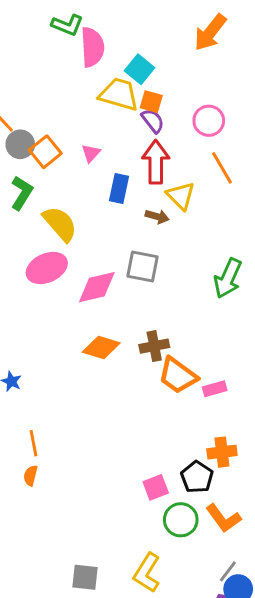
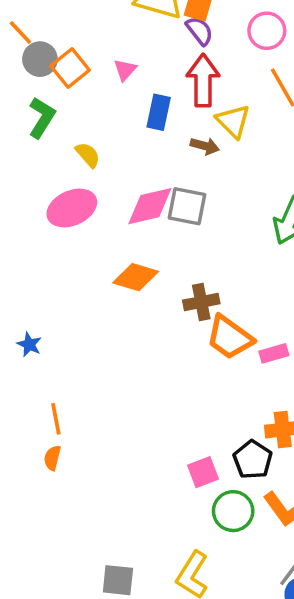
yellow semicircle: (60, 224) -> (88, 155), size x0.6
pink diamond: (97, 287) -> (150, 206), moved
orange diamond: (101, 348) -> (136, 277), moved

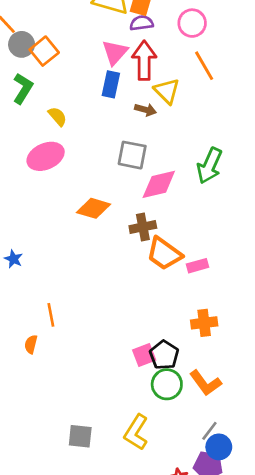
purple semicircle: (199, 31) -> (141, 23), turned -60
pink triangle: (125, 70) -> (115, 52), moved, size x1.5
pink diamond: (150, 206) -> (159, 184), moved
orange line: (56, 419) -> (51, 315), moved
black pentagon: (253, 460) -> (164, 355), moved

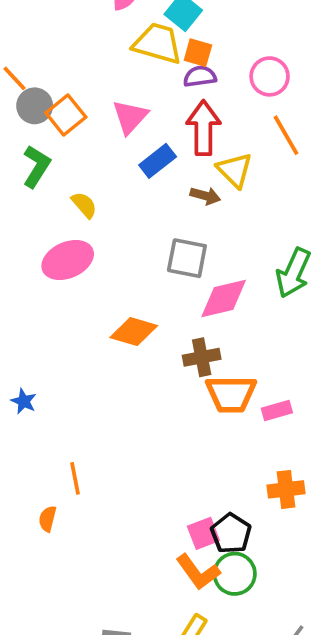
pink triangle: (115, 52) -> (130, 117), moved
blue rectangle: (111, 84) -> (158, 161), turned 40
orange trapezoid: (164, 254) -> (231, 394), turned -36
orange L-shape: (205, 383) -> (198, 572), moved

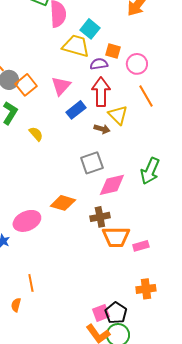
orange square: (198, 53) -> (113, 51), moved
gray square: (187, 258) -> (92, 163), turned -30
pink ellipse: (68, 260) -> (27, 221), moved

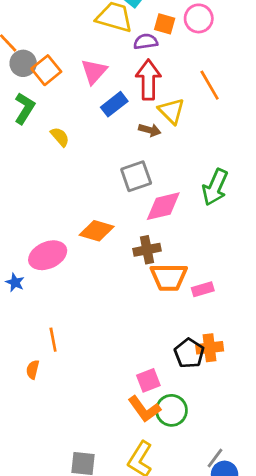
pink circle: (137, 64) -> (199, 18), moved
black pentagon: (116, 313) -> (189, 353), moved

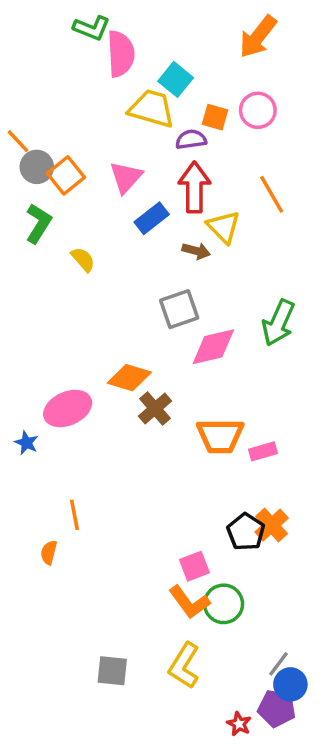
brown cross: (147, 250) -> (155, 409), moved, turned -30
orange cross: (210, 348) -> (272, 525), turned -35

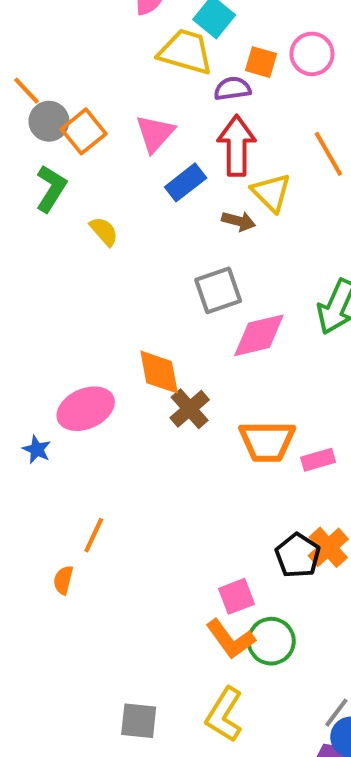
orange diamond: (129, 378) -> (159, 372), turned 63
orange line: (74, 515) -> (94, 535), turned 36

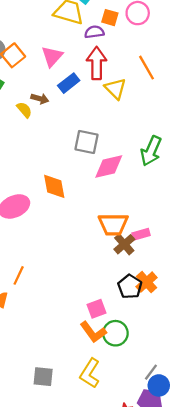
brown arrow: (239, 221) -> (40, 99), moved
gray square: (218, 290) -> (87, 142), turned 30
brown cross: (190, 409) -> (124, 244), moved

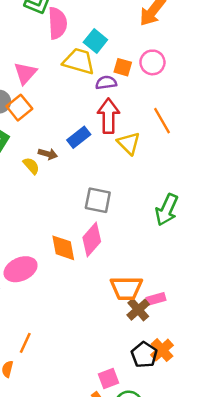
pink triangle: (52, 56) -> (25, 73), moved
pink diamond: (109, 166) -> (92, 239), moved, turned -36

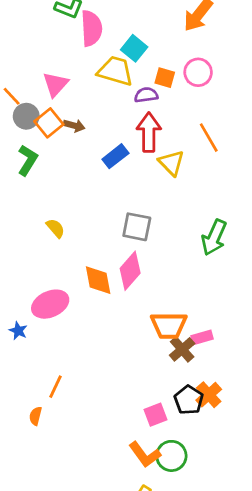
brown arrow: (48, 154) -> (74, 126), moved
yellow semicircle: (31, 166) -> (56, 228), moved
pink square: (108, 379) -> (155, 415), moved

